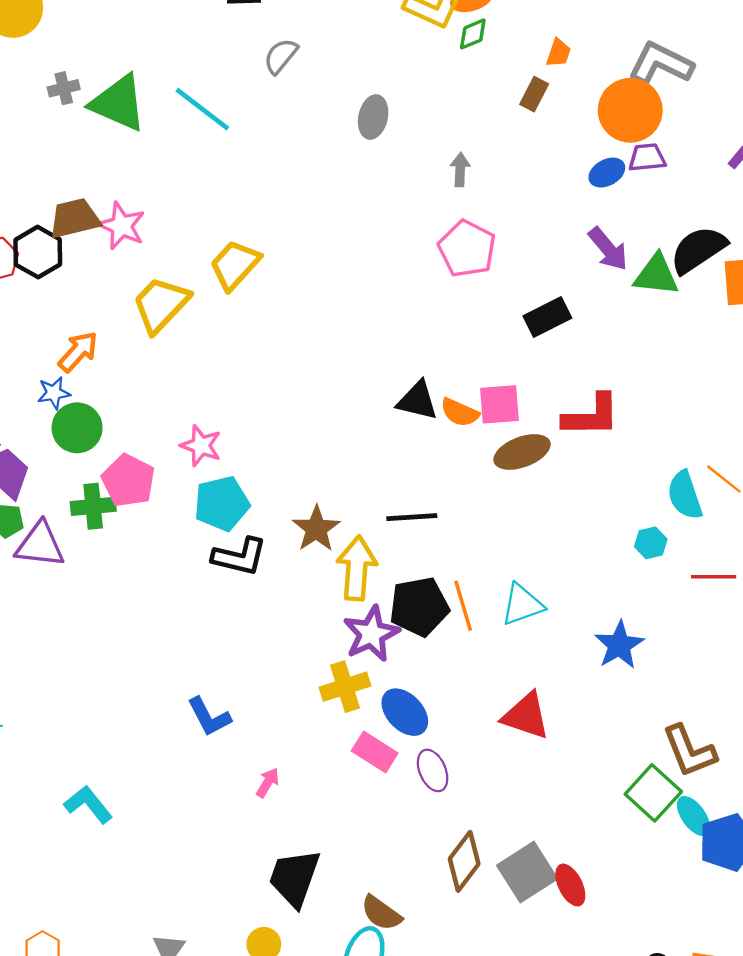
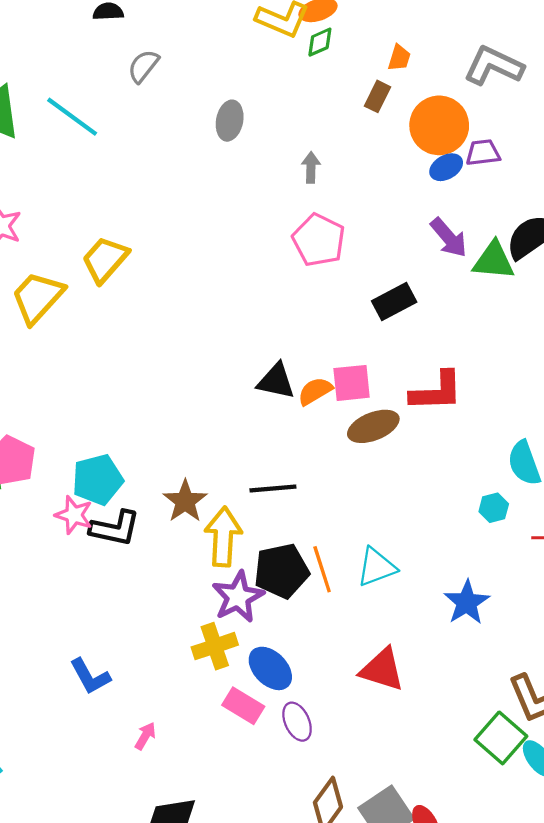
orange circle: (630, 110) -> (439, 125), moved
orange semicircle: (460, 412) -> (315, 391), turned 126
pink star: (201, 446) -> (74, 515), moved

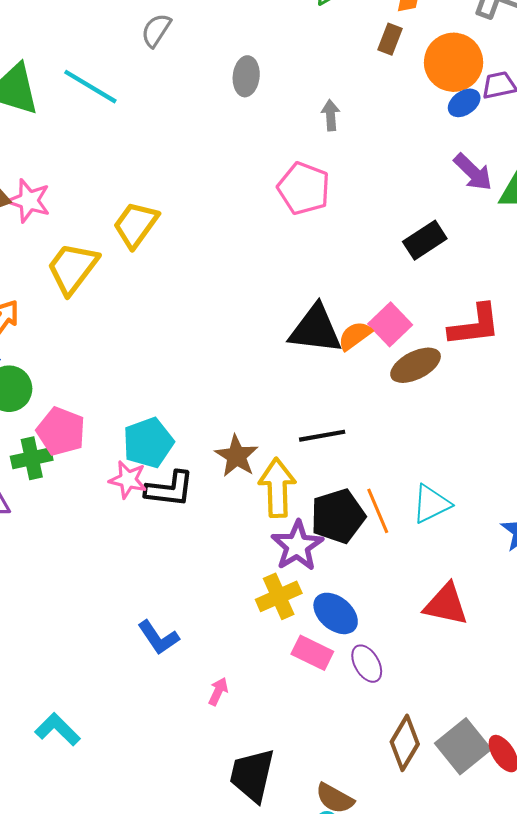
pink pentagon: (319, 240) -> (304, 188), moved
black triangle: (276, 381) -> (315, 329), size x1.4
pink square: (352, 383) -> (390, 324), turned -33

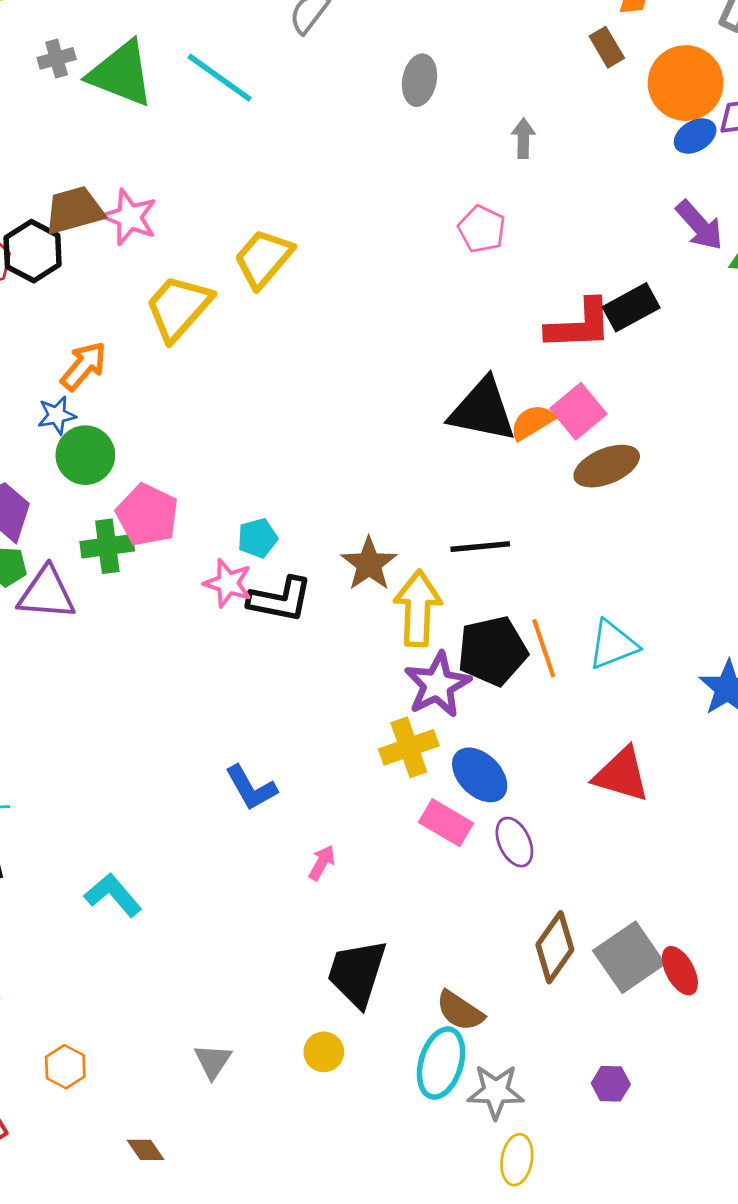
brown rectangle: (390, 39) -> (607, 47), turned -56
pink pentagon: (304, 188) -> (482, 229), size x0.7
red L-shape: (475, 325) -> (579, 325), moved
cyan pentagon: (148, 443) -> (258, 538), size x0.6

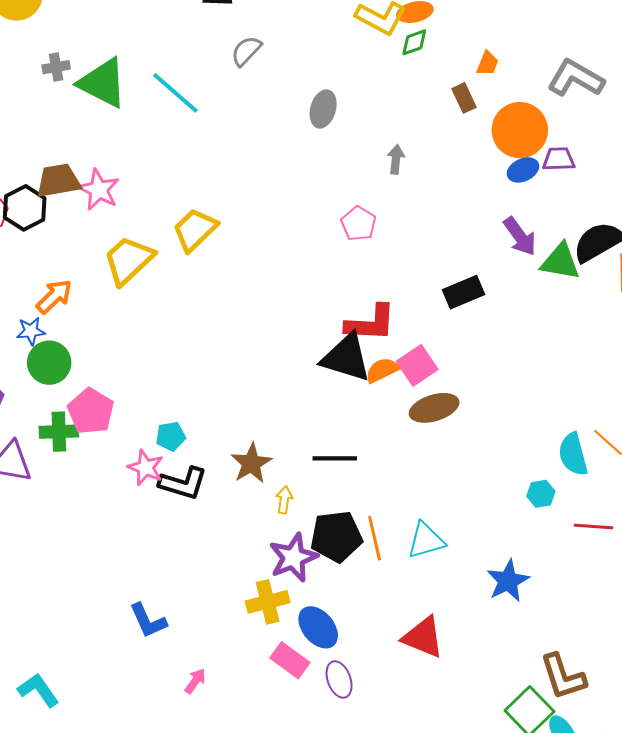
red L-shape: (579, 325) -> (371, 323), moved
yellow arrow: (418, 608) -> (284, 500), size x0.5

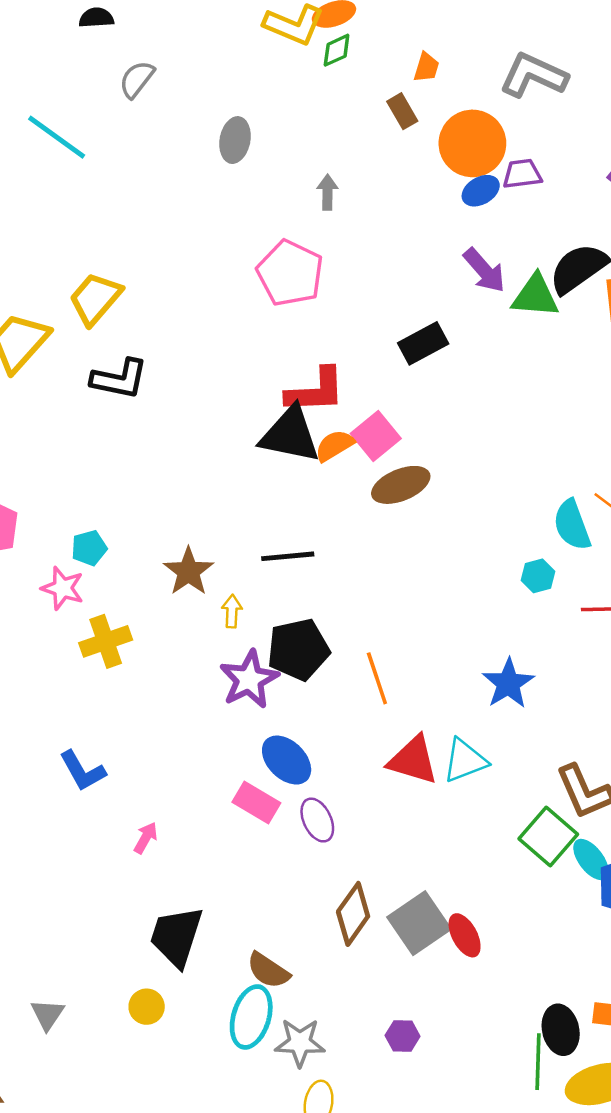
pink pentagon: (359, 224) -> (290, 273), size x1.6
black L-shape: (183, 483) -> (119, 379), moved
orange line: (375, 538) -> (377, 678), moved
cyan triangle: (426, 540) -> (465, 760), moved
yellow cross: (268, 602) -> (106, 641), moved

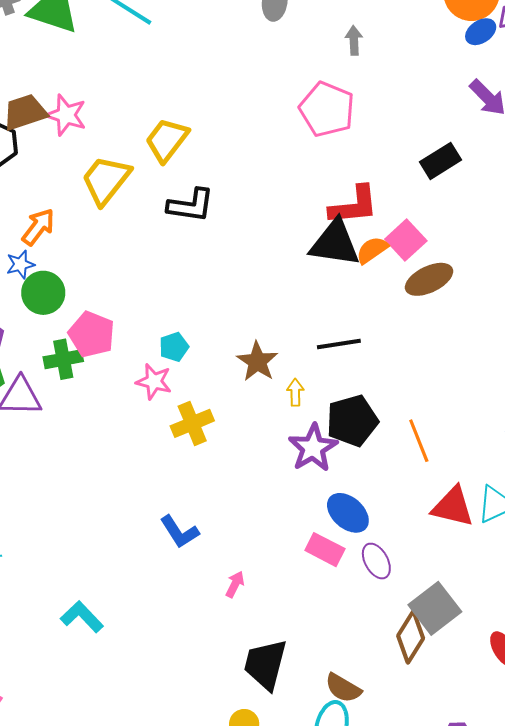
gray square: (419, 923) -> (435, 608), moved

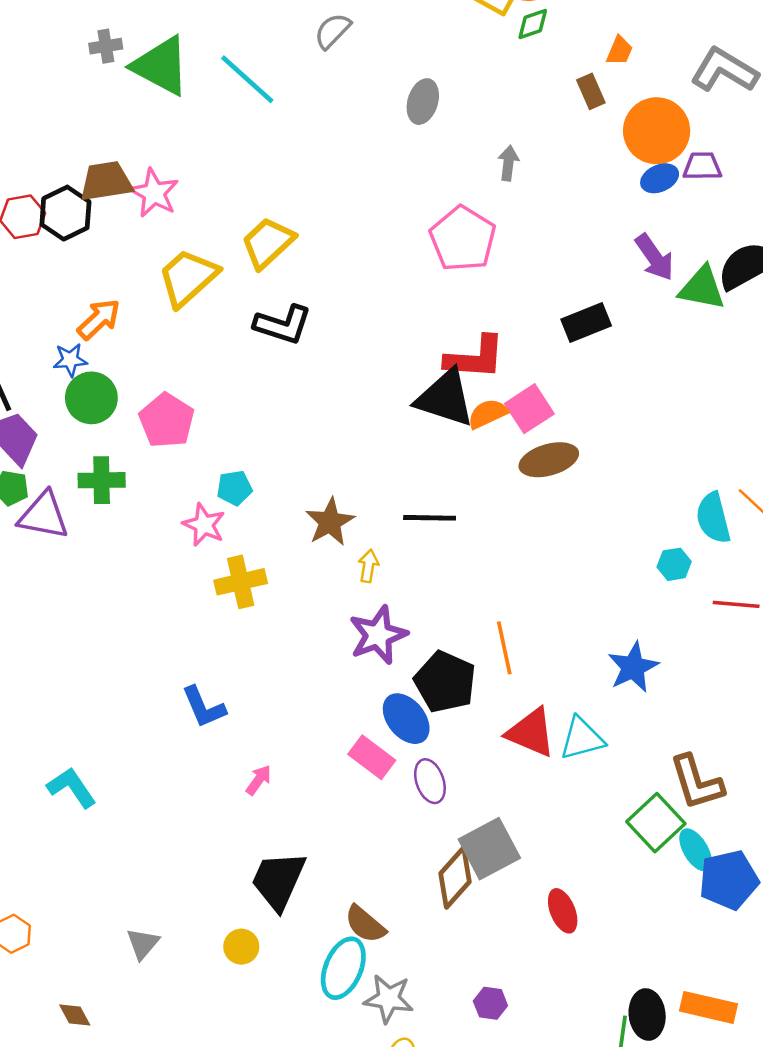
pink pentagon: (91, 334) -> (167, 421), moved
black pentagon: (352, 421) -> (445, 682), moved, turned 30

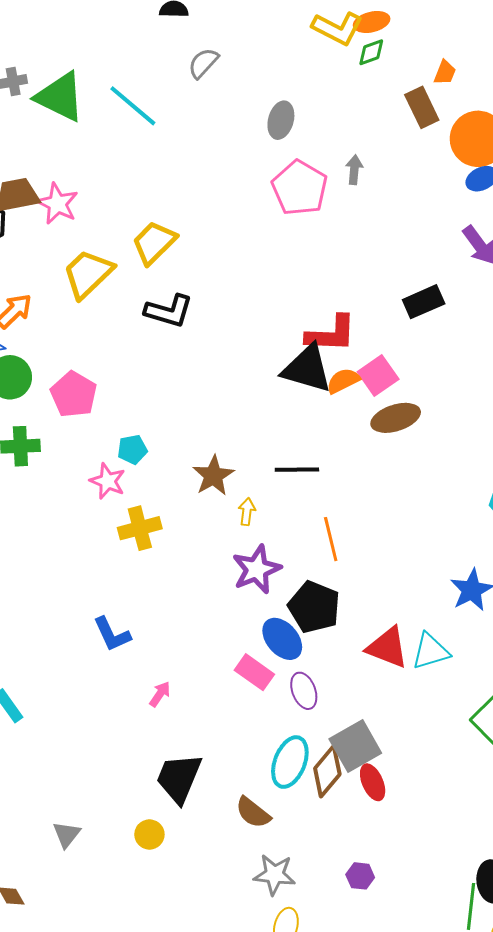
brown rectangle: (591, 91) -> (422, 107), size x1.4
pink pentagon: (463, 239) -> (300, 188), moved
orange line: (504, 648) -> (331, 539), moved
red ellipse: (563, 911) -> (373, 782), moved
cyan ellipse: (343, 968) -> (290, 762), moved

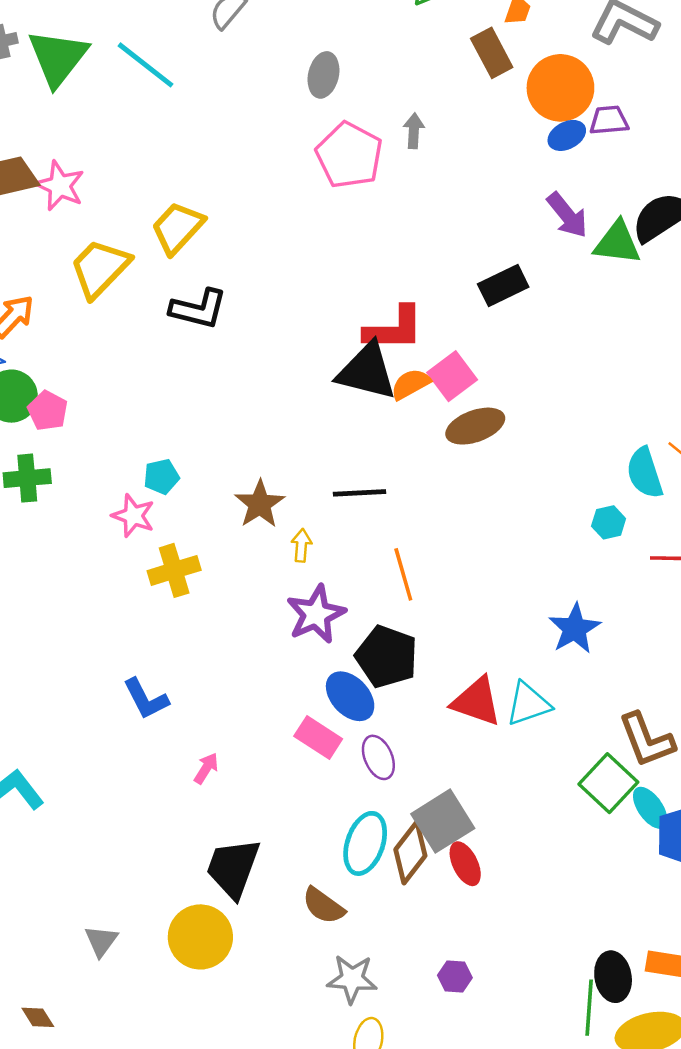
green triangle: (60, 97) -> (58, 58), turned 44
pink pentagon: (74, 394) -> (48, 411), moved, size x0.7
yellow circle: (149, 834) -> (200, 937), size x1.8

